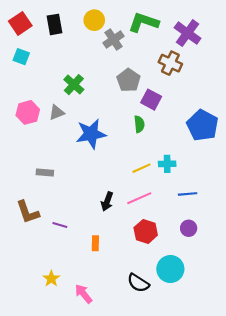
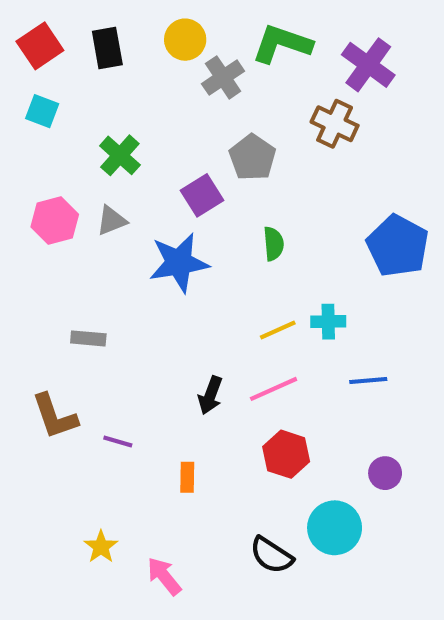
green cross: (74, 85) -> (120, 155), moved
purple square: (151, 100) -> (202, 195), moved, turned 30
purple circle: (189, 228) -> (385, 473), moved

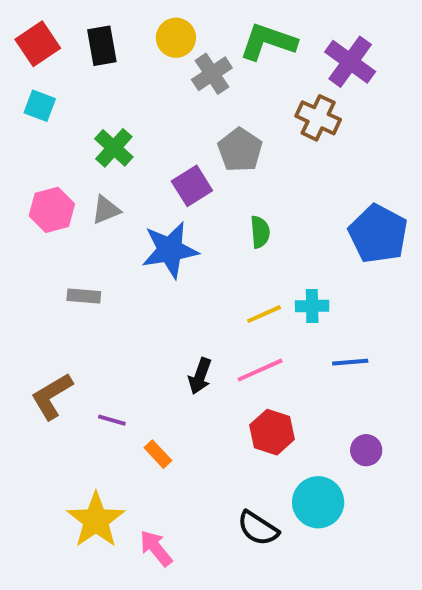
gray rectangle: (88, 338) -> (84, 296), moved
brown L-shape: (55, 416) -> (52, 396), turned 78
orange rectangle: (187, 477) -> (158, 454), moved, turned -44
yellow star: (101, 547) -> (96, 520), size x1.8

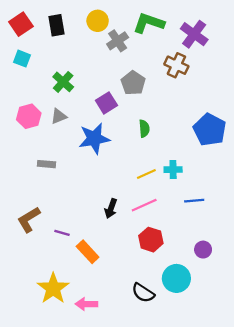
orange rectangle: (158, 454) -> (88, 252), size x1.5
pink arrow: (156, 548) -> (86, 304), turned -50

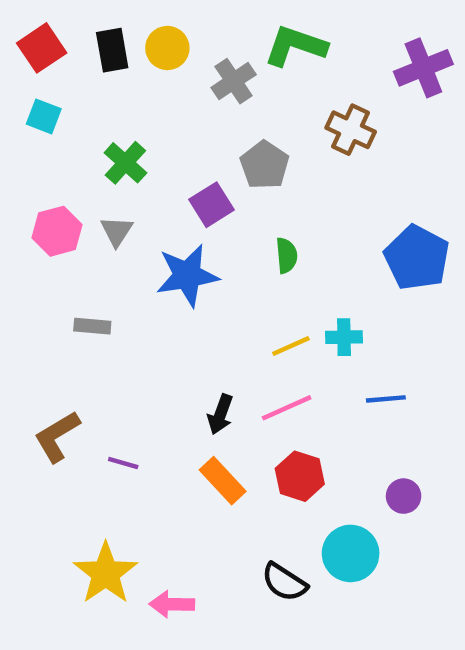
yellow circle: (98, 21) -> (167, 48), moved
purple cross: (194, 34) -> (423, 68), moved, turned 32
gray triangle: (59, 116) -> (117, 231), turned -35
orange rectangle: (88, 252) -> (223, 481), moved

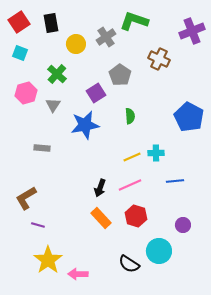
yellow circle: (167, 48) -> (76, 44), moved
pink hexagon: (57, 231) -> (26, 93), moved
purple line: (123, 463) -> (38, 225), moved

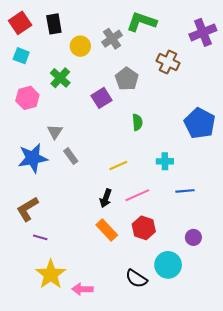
gray triangle: (53, 105) -> (55, 132), moved
blue star: (85, 125) -> (33, 158), moved
gray rectangle: (42, 148) -> (71, 156), moved, turned 49
yellow line: (132, 157) -> (118, 166), moved

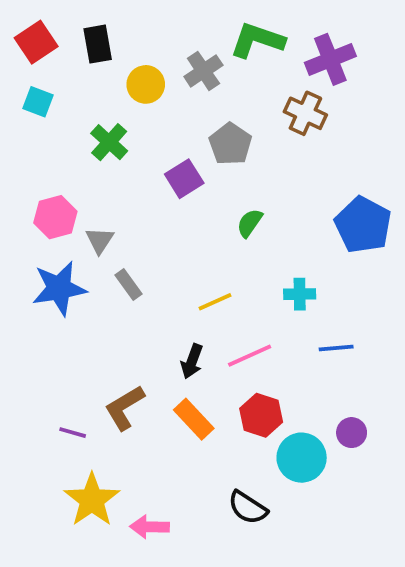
purple cross: (203, 32) -> (330, 59), moved
pink hexagon: (27, 98) -> (55, 217), moved
green semicircle: (137, 122) -> (250, 223), turned -140
brown L-shape: (27, 209) -> (125, 408), moved
cyan circle: (168, 265) -> (302, 458), moved

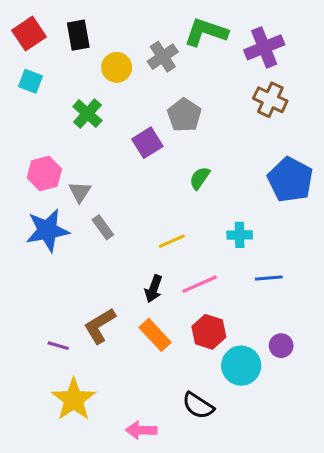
brown cross: (305, 113) -> (270, 100), moved
pink arrow: (150, 527) -> (141, 430), moved

